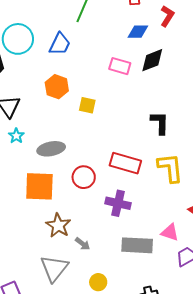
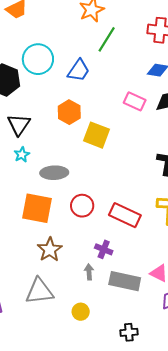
yellow square: (87, 105) -> (96, 135), size x1.5
red rectangle: (125, 163) -> (125, 215), moved
purple cross: (118, 203) -> (104, 249), moved, size x0.7
gray arrow: (83, 244) -> (89, 272), moved, turned -140
gray triangle: (54, 268) -> (39, 291), turned 36

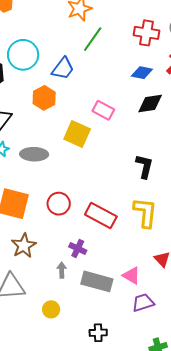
pink rectangle: (135, 101) -> (103, 110), moved
orange hexagon: (69, 112) -> (44, 98), moved
gray ellipse: (54, 173) -> (34, 154), moved

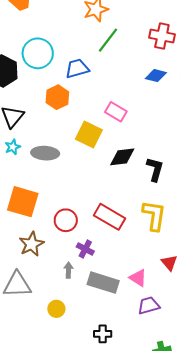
blue trapezoid: (63, 68) -> (77, 68), turned -145
black diamond: (150, 104) -> (122, 157), moved
red circle: (59, 204) -> (66, 220), moved

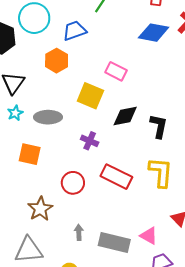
blue diamond: (156, 76) -> (154, 33), size x1.4
orange square: (23, 202) -> (30, 154), moved, size x0.7
purple cross: (85, 249) -> (90, 141), moved

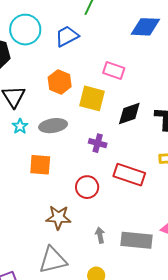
orange hexagon: (57, 61) -> (60, 82), moved
brown star: (40, 209) -> (58, 217), turned -30

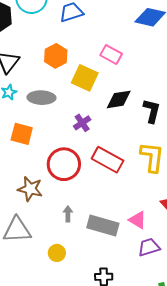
purple cross: (98, 143) -> (82, 123), turned 30
red circle: (87, 187) -> (64, 164), size x1.4

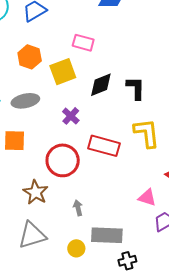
yellow square: (85, 78) -> (63, 72), turned -32
brown star: (30, 189) -> (36, 192), turned 30
gray rectangle: (103, 225) -> (107, 235), moved

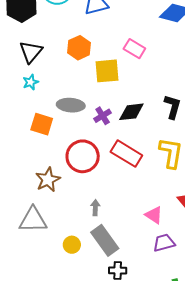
black diamond: (101, 85) -> (131, 112), moved
gray ellipse: (25, 101) -> (71, 105), moved
gray arrow: (78, 208) -> (95, 208), moved
gray rectangle: (107, 235) -> (105, 240), turned 36

